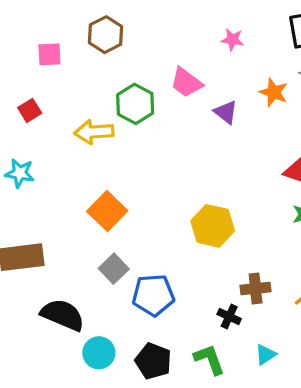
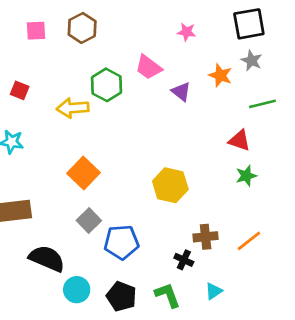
pink square: (49, 54) -> (36, 31), moved
red square: (30, 110) -> (20, 90), turned -36

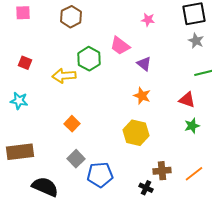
pink square: (36, 31) -> (23, 13), moved
orange star: (220, 75) -> (142, 96), moved
orange square: (83, 173) -> (72, 124), size x0.7

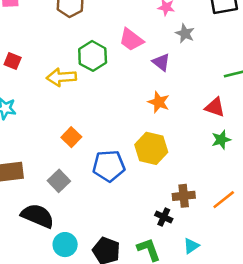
gray star: (196, 41) -> (185, 33), moved
gray square: (76, 159) -> (59, 181), moved
blue pentagon: (100, 175) -> (109, 166), moved

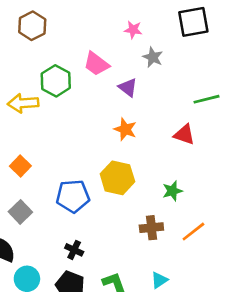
orange square: (71, 137) -> (20, 166), moved
green star: (221, 140) -> (172, 191), moved
black cross: (164, 217) -> (74, 250), moved

